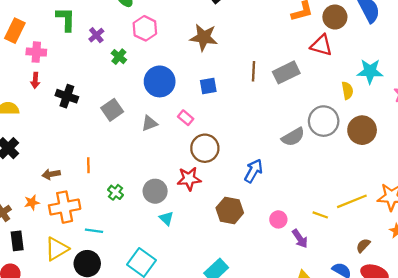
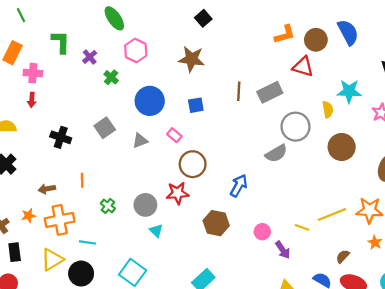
black cross: (67, 96) -> (61, 137), moved
gray circle: (324, 121) -> (296, 127), moved

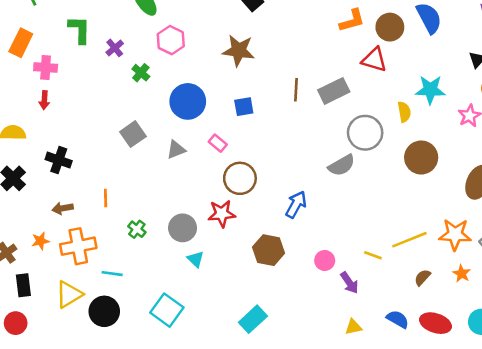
black cross: (61, 137) -> (59, 160), moved
brown semicircle: (343, 256) -> (422, 277), moved

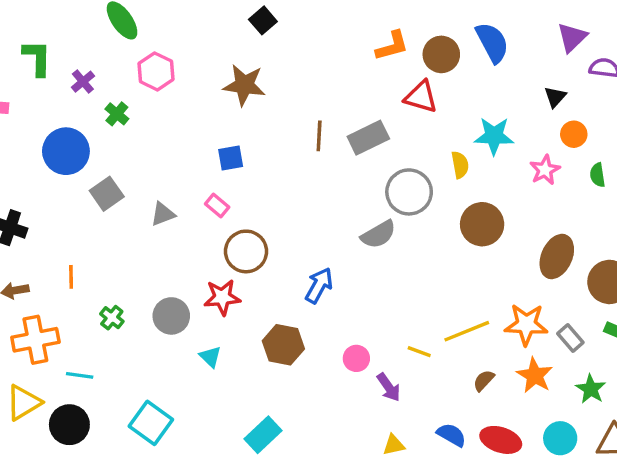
blue circle: (188, 101) -> (66, 151), moved
blue square: (244, 107) -> (231, 158), moved
cyan triangle: (196, 259) -> (210, 357), moved
orange star: (462, 274) -> (535, 375), size x1.5

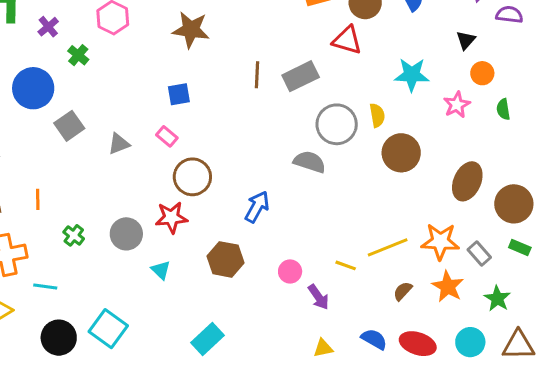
yellow semicircle: (460, 165) -> (377, 115), moved
gray semicircle: (378, 234) -> (310, 162), turned -132
black circle: (69, 425) -> (59, 338), moved

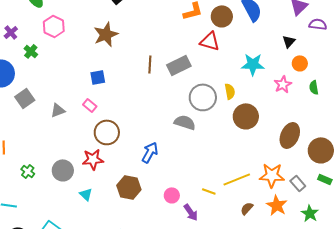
brown star: (191, 30) -> (106, 34), turned -30

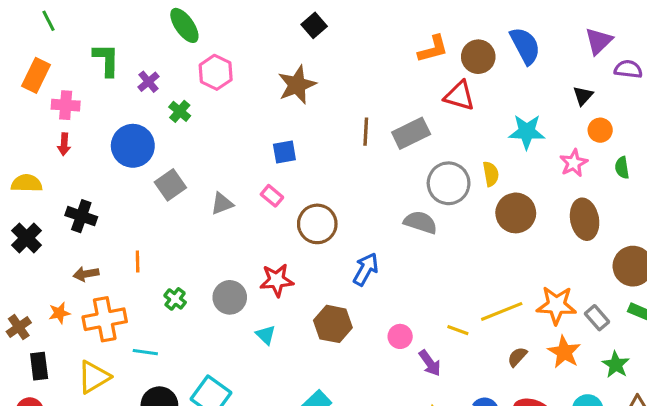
brown circle: (107, 132) -> (317, 224), moved
brown ellipse: (290, 135) -> (585, 219), moved, turned -35

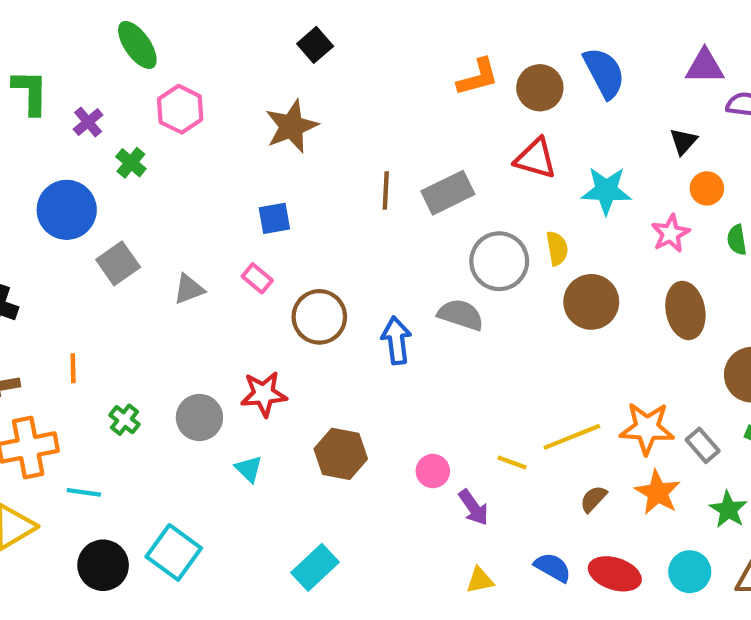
purple triangle: (599, 41) -> (705, 66), turned 44
red triangle: (459, 96) -> (536, 158), moved
blue arrow: (366, 269) -> (396, 340), moved, turned -36

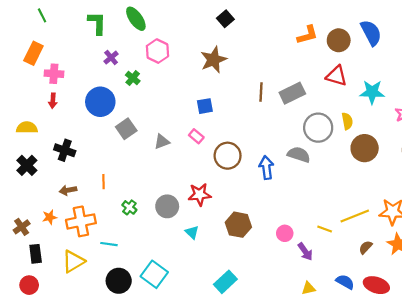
green L-shape: (30, 92) -> (97, 23), moved

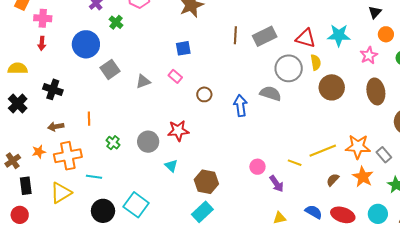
red triangle: (336, 76) -> (306, 38), moved
brown circle: (228, 156) -> (204, 94), size x0.6
brown hexagon: (238, 225) -> (206, 182), moved

